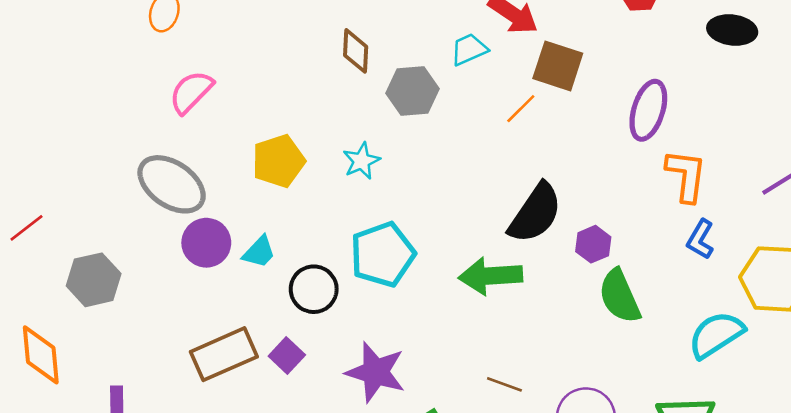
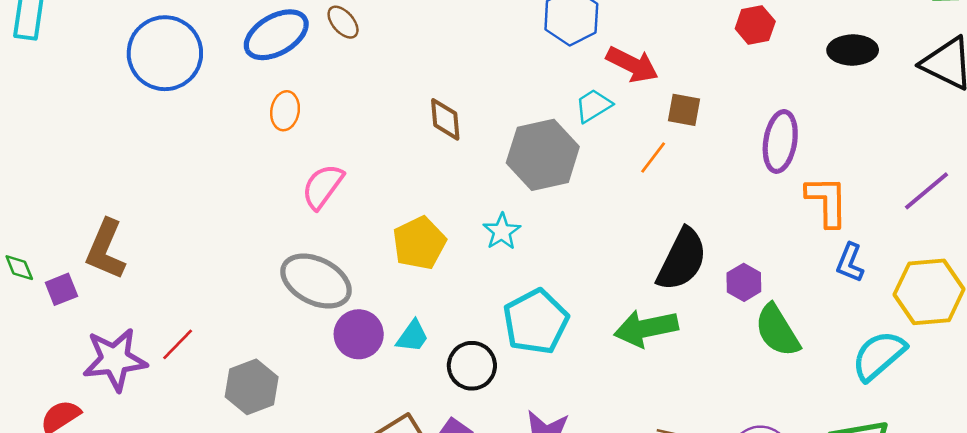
brown diamond: (356, 51) -> (445, 119), moved
brown square: (558, 66) -> (684, 110), size x0.7
gray hexagon: (412, 91) -> (543, 155), size x1.4

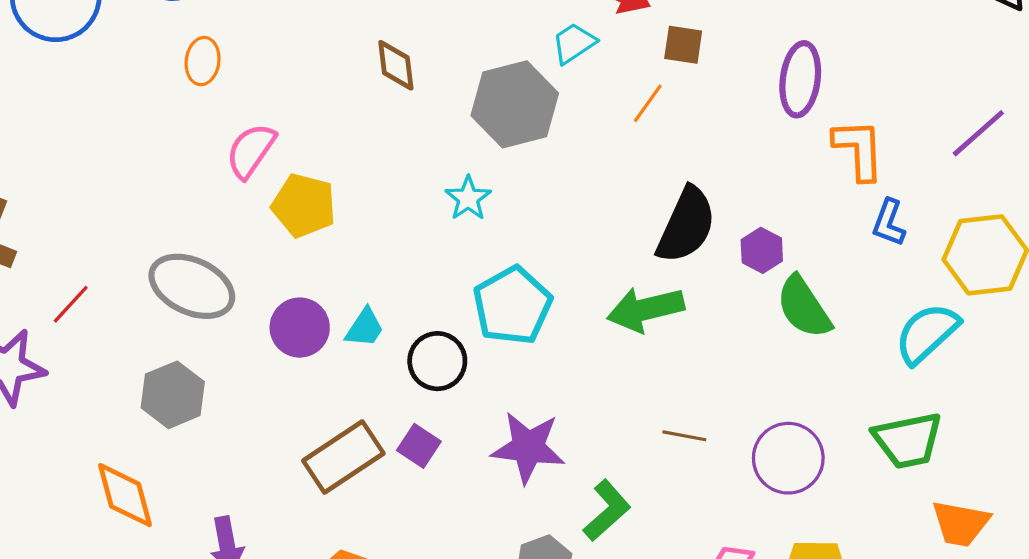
yellow pentagon: (419, 243) -> (304, 205), moved, turned -30
gray ellipse: (316, 281) -> (192, 286), moved
red line: (178, 344) -> (71, 304), moved

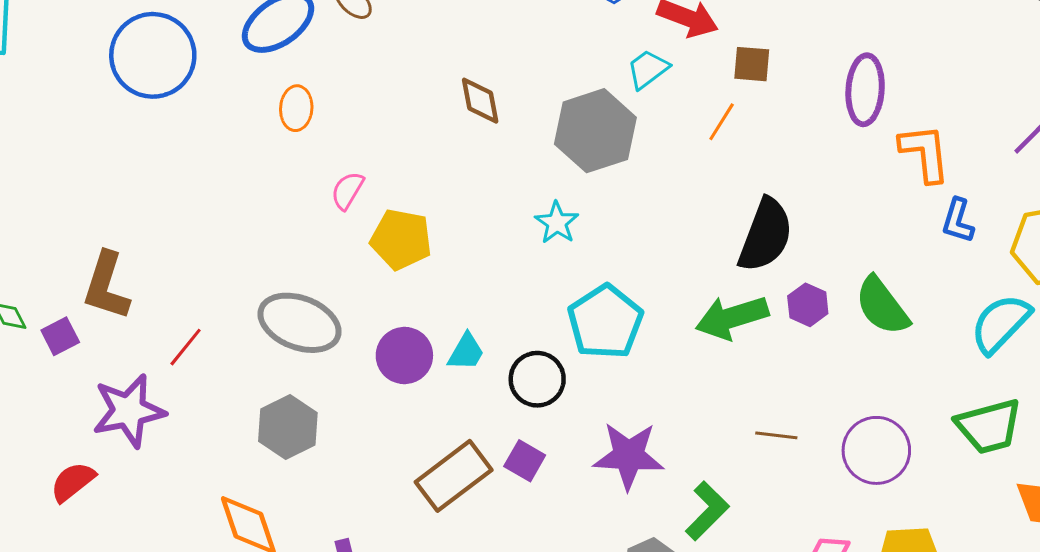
pink semicircle: (251, 151) -> (347, 191), size x0.7
purple hexagon: (762, 250) -> (808, 305), moved

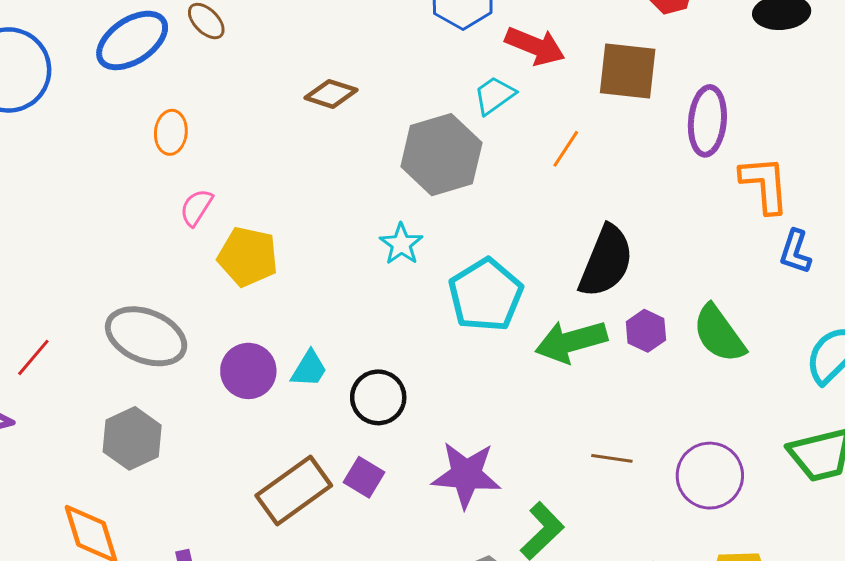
brown square: (752, 64) -> (628, 71), moved, size x1.6
brown diamond: (480, 101) -> (331, 94), moved, turned -63
orange ellipse: (296, 108) -> (171, 132), moved
cyan pentagon: (605, 322) -> (486, 295), moved

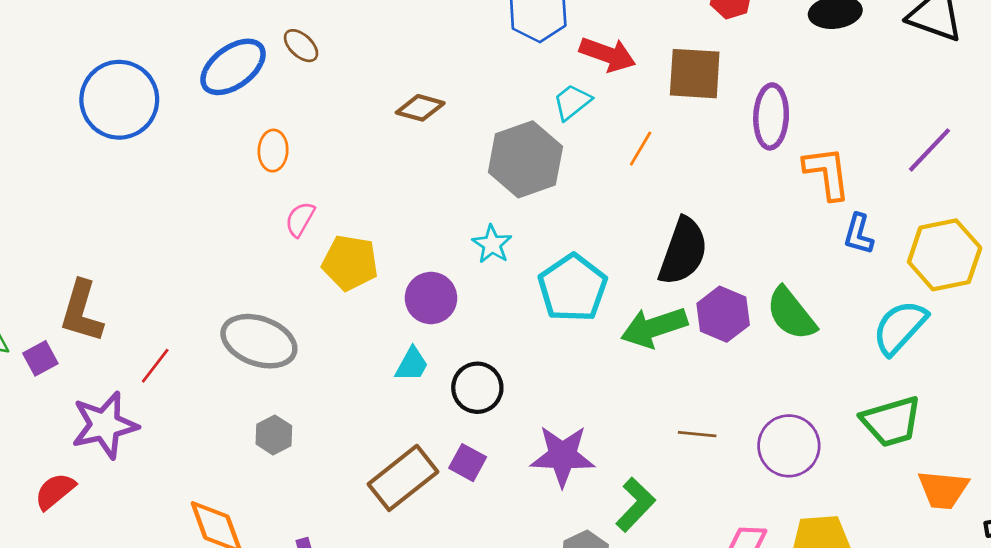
purple hexagon: (646, 331) -> (723, 314), size x1.4
purple circle: (248, 371) -> (431, 298), moved
gray hexagon: (132, 438) -> (274, 435), moved, size x0.7

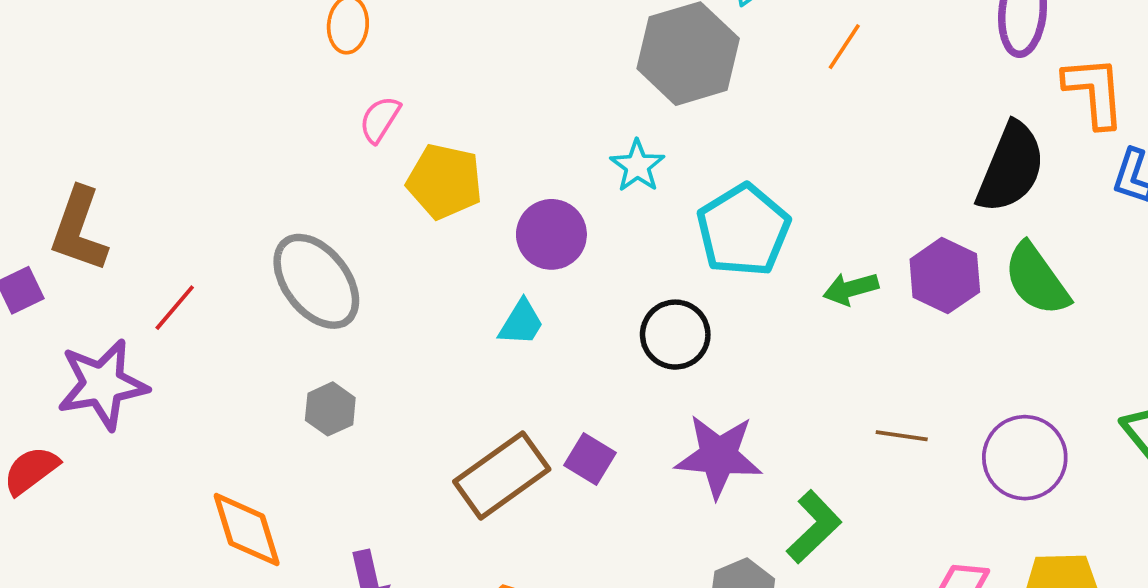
black semicircle: (683, 251) -> (1011, 168), moved
green arrow: (654, 327) -> (851, 289), size x0.6
gray ellipse: (259, 341) -> (316, 281), turned 30
black circle: (477, 388) -> (675, 335), moved

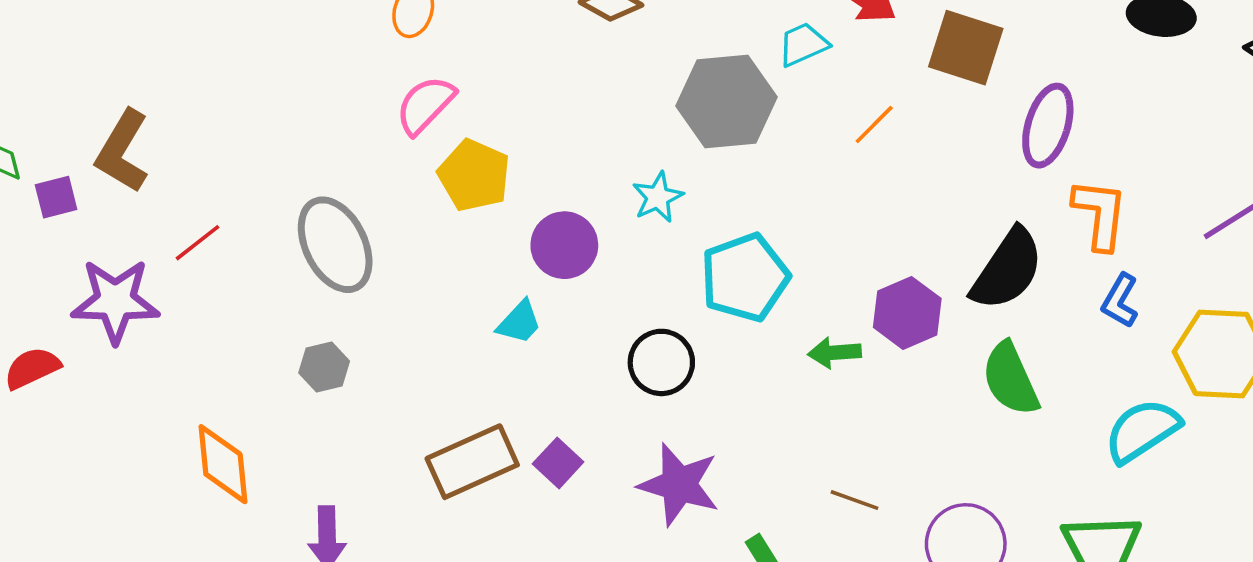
pink semicircle: (380, 119) -> (425, 105), size x1.4
purple hexagon: (945, 276) -> (907, 313), moved

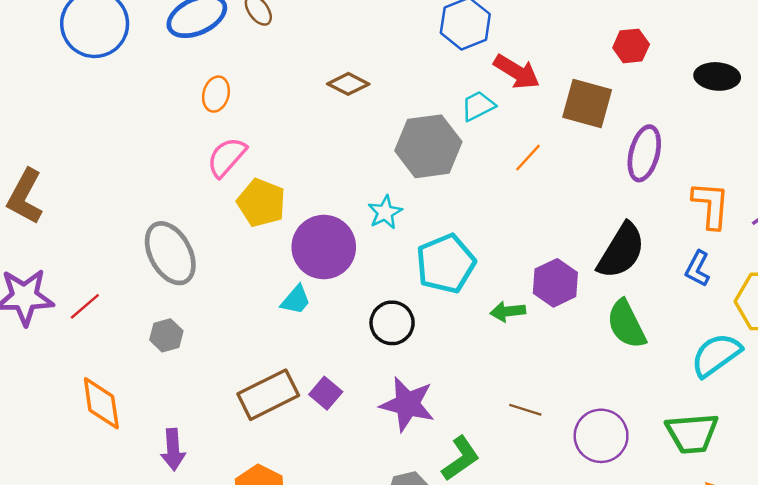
orange L-shape: (1100, 214) -> (711, 205), moved
red line: (197, 243) -> (85, 306), moved
purple circle: (564, 245) -> (324, 247), size x1.4

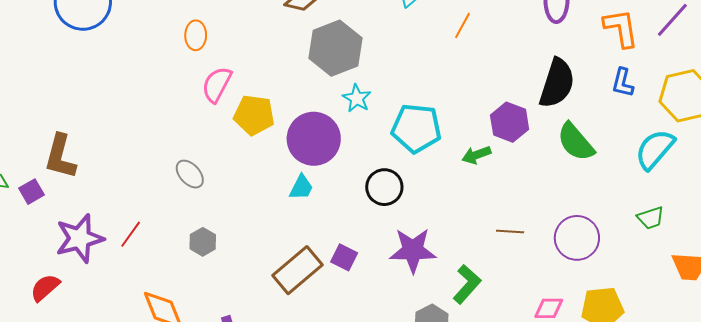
gray hexagon: (428, 146) -> (335, 48), moved
gray ellipse: (170, 253) -> (190, 174), size x0.6
cyan pentagon: (446, 264) -> (416, 128), turned -30
green trapezoid: (692, 433) -> (651, 218), size x0.6

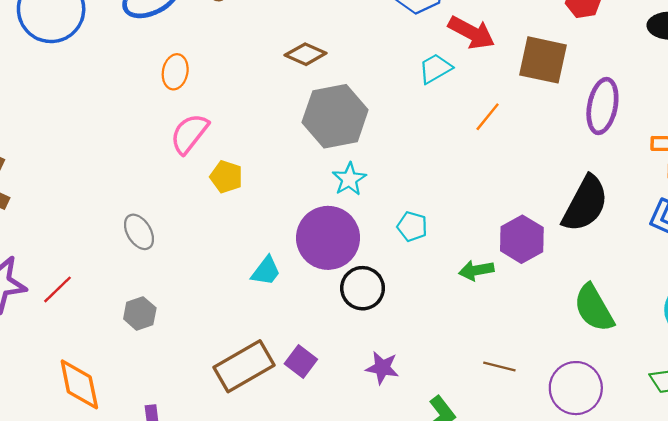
yellow pentagon: (254, 115) -> (226, 177), size x0.7
cyan pentagon: (416, 128) -> (412, 226), size x0.5
purple circle: (314, 139) -> (328, 238), moved
green semicircle: (576, 142) -> (594, 308), moved
purple star: (413, 250) -> (382, 368), size x0.6

